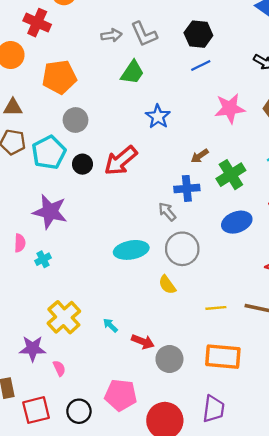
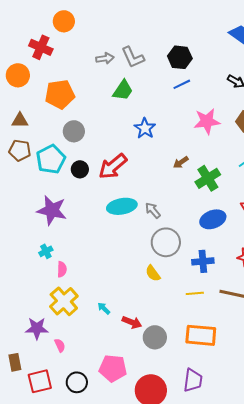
blue cross: (187, 188) -> (203, 261), moved
pink semicircle: (20, 243) -> (62, 269), moved
cyan ellipse: (131, 250) -> (122, 206), moved

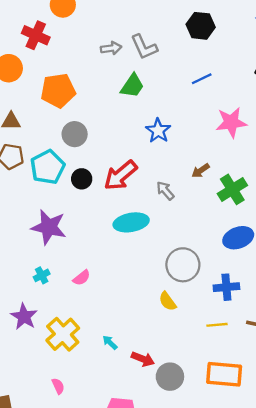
black hexagon: (180, 57) -> (201, 26), moved
gray arrow: (153, 210) -> (165, 191), moved
pink semicircle: (62, 269) -> (82, 278), moved, turned 49
purple star: (37, 328) -> (24, 317), moved, turned 30

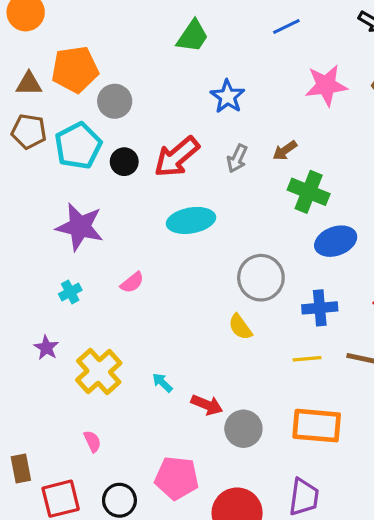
orange pentagon: (58, 91) -> (75, 69), moved
green cross: (232, 189) -> (309, 192), moved, turned -36
gray arrow: (165, 191) -> (237, 158), moved, turned -114
pink semicircle: (82, 278) -> (132, 282), moved
purple star: (24, 317) -> (46, 348), size x0.7

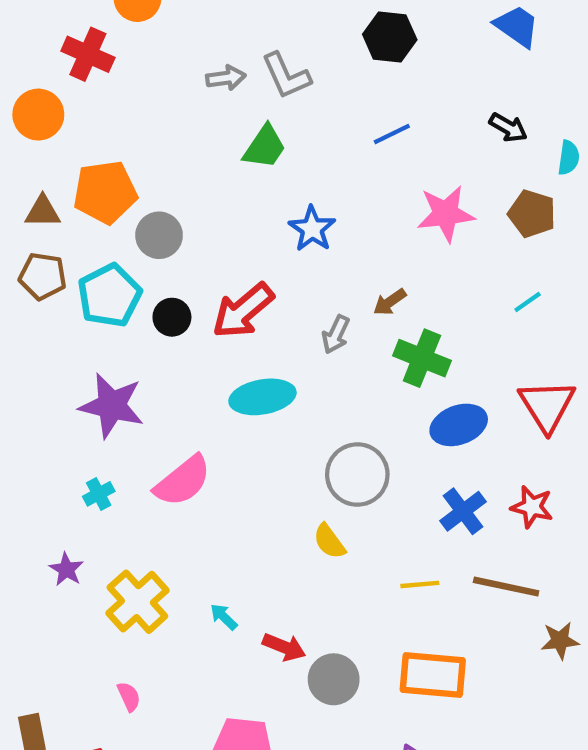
gray arrow: (237, 158) -> (336, 334), moved
pink semicircle: (132, 282) -> (183, 481), size x1.8
blue cross: (320, 308) -> (463, 511), moved, turned -32

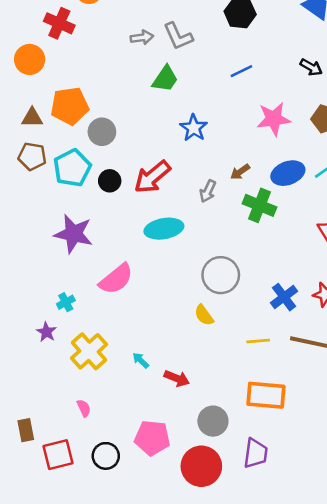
blue ellipse: (459, 425) -> (288, 173), moved
cyan cross: (99, 494) -> (66, 302), moved
gray circle: (334, 679) -> (213, 421), moved

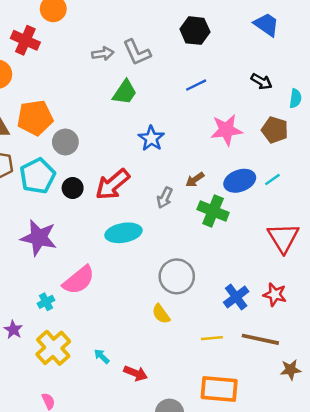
cyan cross: (66, 302) -> (46, 302), moved

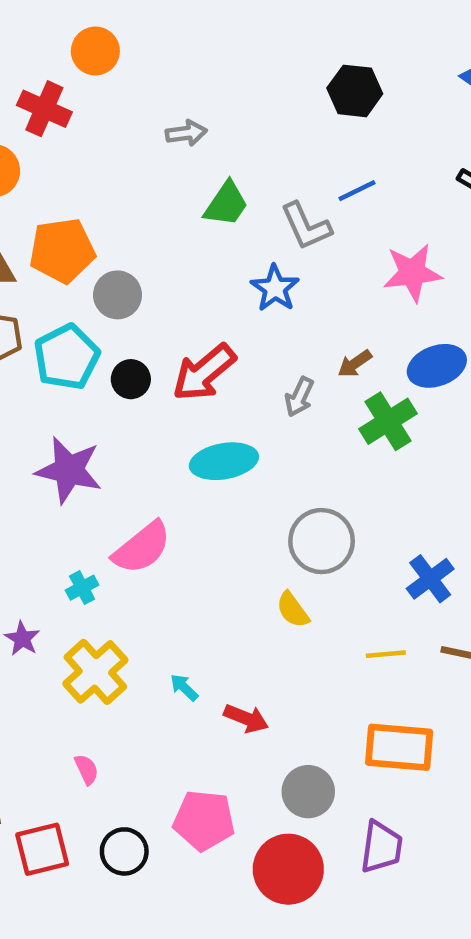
gray L-shape: (137, 52) -> (306, 226), moved
green cross: (213, 211) -> (388, 421), turned 36

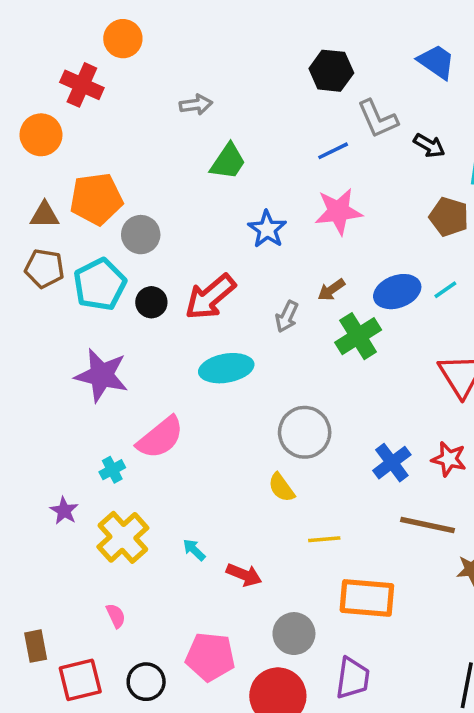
gray L-shape: (306, 226) -> (378, 119), moved
pink star: (412, 273) -> (338, 211), moved
yellow line: (386, 654) -> (324, 539), moved

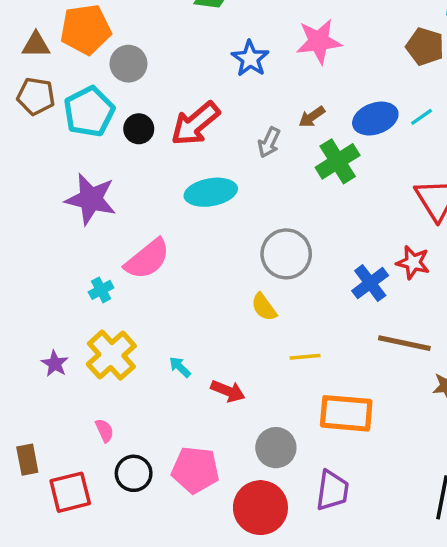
red star: (449, 459) -> (413, 262), moved
purple star: (64, 511) -> (55, 364), moved
black circle: (146, 682) -> (134, 473), moved

